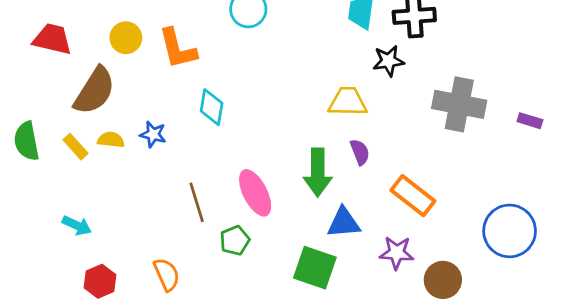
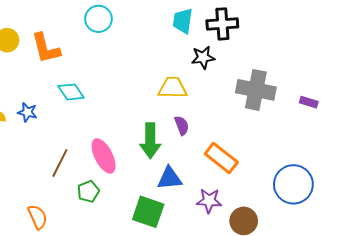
cyan diamond: (212, 107) -> (71, 92), turned -44
brown line: (197, 202) -> (60, 163), turned 44

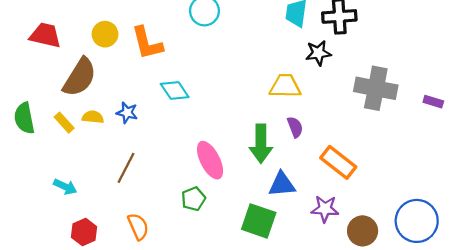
brown line: (60, 163) -> (126, 168), moved
blue circle: (293, 184) -> (417, 221), moved

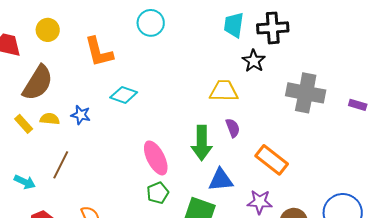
yellow circle: (105, 34) -> (48, 30), moved
black star: (318, 53) -> (254, 61), turned -30
cyan diamond: (175, 91) -> (124, 95), turned -36
brown line: (126, 168) -> (61, 165), moved
green pentagon: (193, 199) -> (158, 193), moved

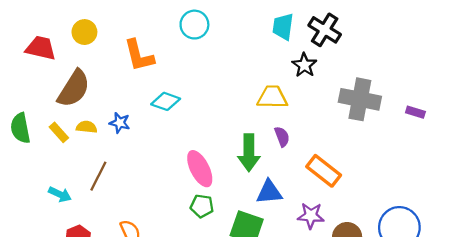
black cross: (273, 28) -> (325, 30), turned 36
green pentagon: (158, 193) -> (202, 206), turned 30

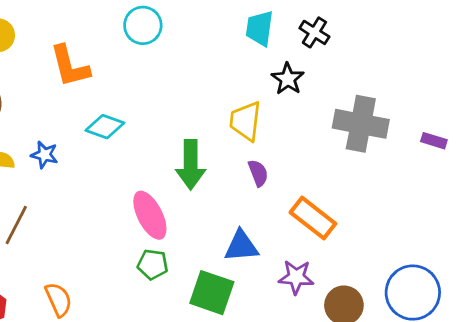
black cross: (325, 30) -> (314, 32), size x0.7
yellow trapezoid: (272, 97) -> (245, 121), turned -84
green arrow: (249, 153) -> (191, 165), moved

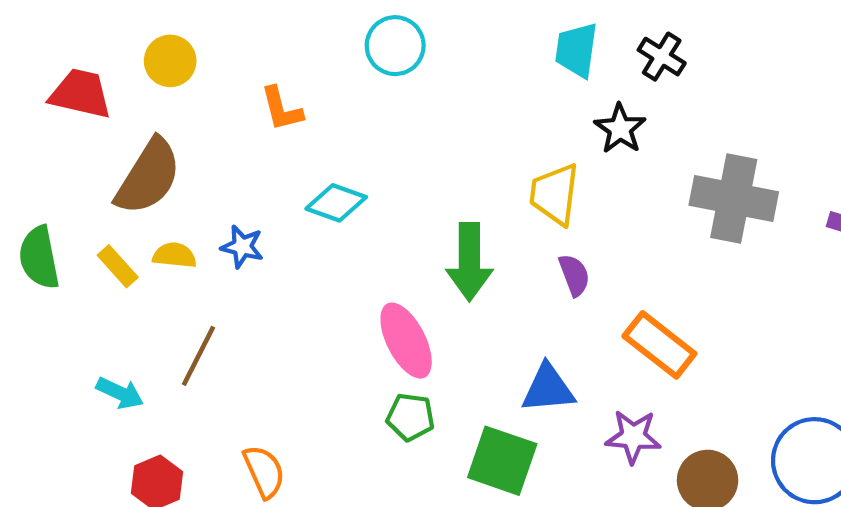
orange L-shape: (70, 66) -> (282, 109), size x0.7

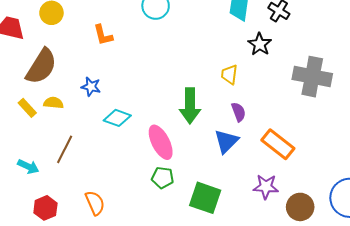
yellow trapezoid: (555, 194) -> (229, 75), size x0.7
cyan diamond: (336, 203) -> (117, 118), moved
blue star: (242, 247) -> (91, 87), moved
blue triangle: (548, 389) -> (226, 141), moved, turned -40

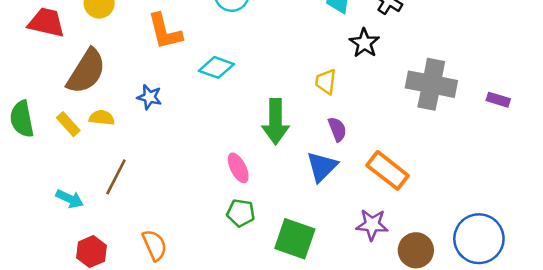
orange L-shape: (103, 35) -> (165, 31), size x1.4
cyan diamond: (117, 118) -> (216, 67), moved
pink ellipse: (161, 142) -> (238, 168), size x0.7

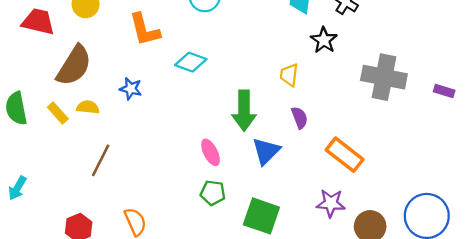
blue triangle: (322, 167) -> (266, 151), moved
cyan arrow: (70, 199) -> (17, 188), moved, turned 95

